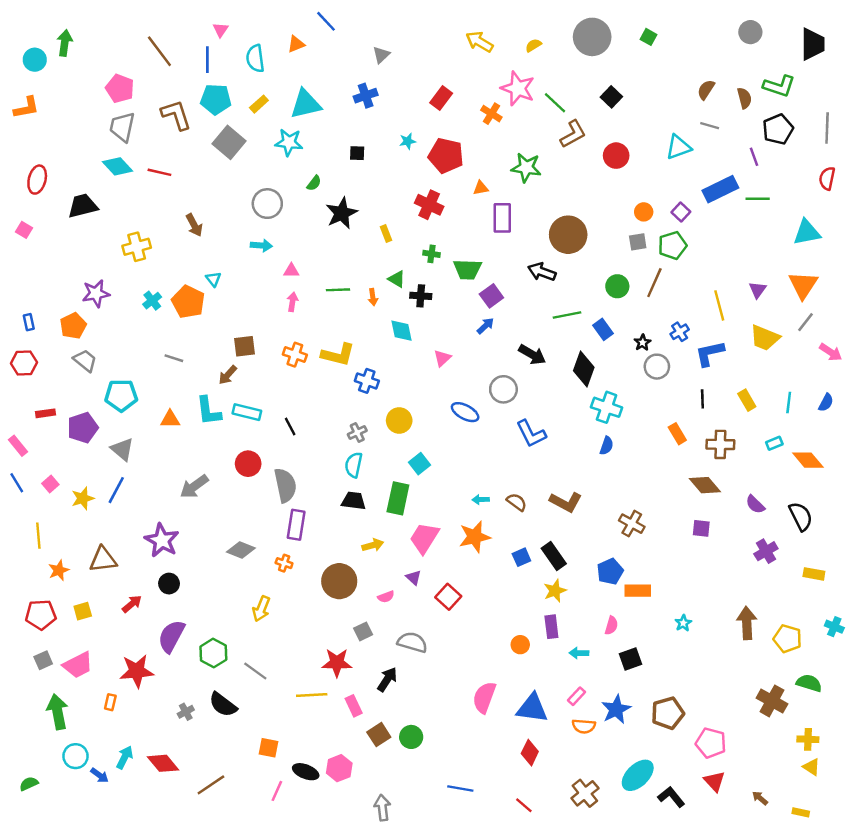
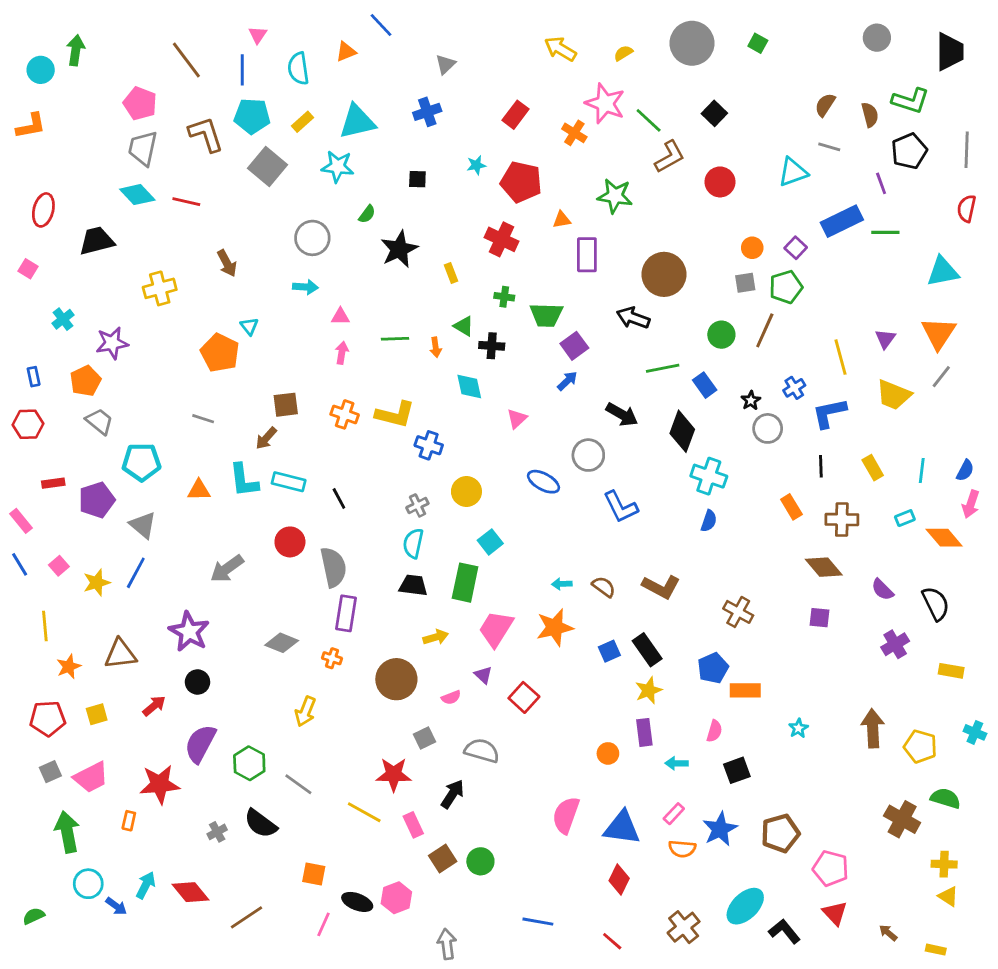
cyan cross: (152, 301) -> (63, 319), moved
pink arrow: (831, 352) -> (971, 504), moved, turned 75
yellow line: (312, 695) -> (364, 812), turned 32

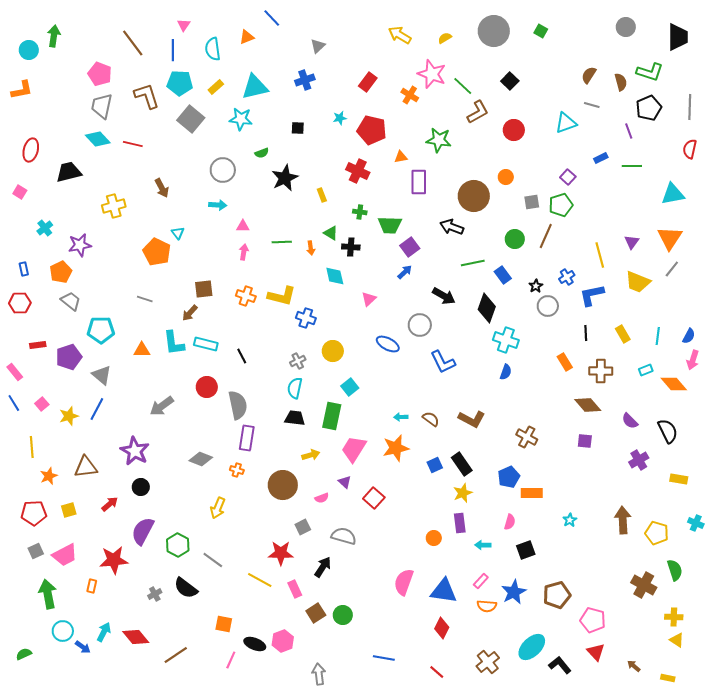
green semicircle: (367, 214) -> (262, 153), turned 32
blue rectangle: (842, 221) -> (601, 158), size x0.5
orange circle: (752, 248) -> (506, 177), moved
green semicircle: (946, 798) -> (675, 570), turned 55

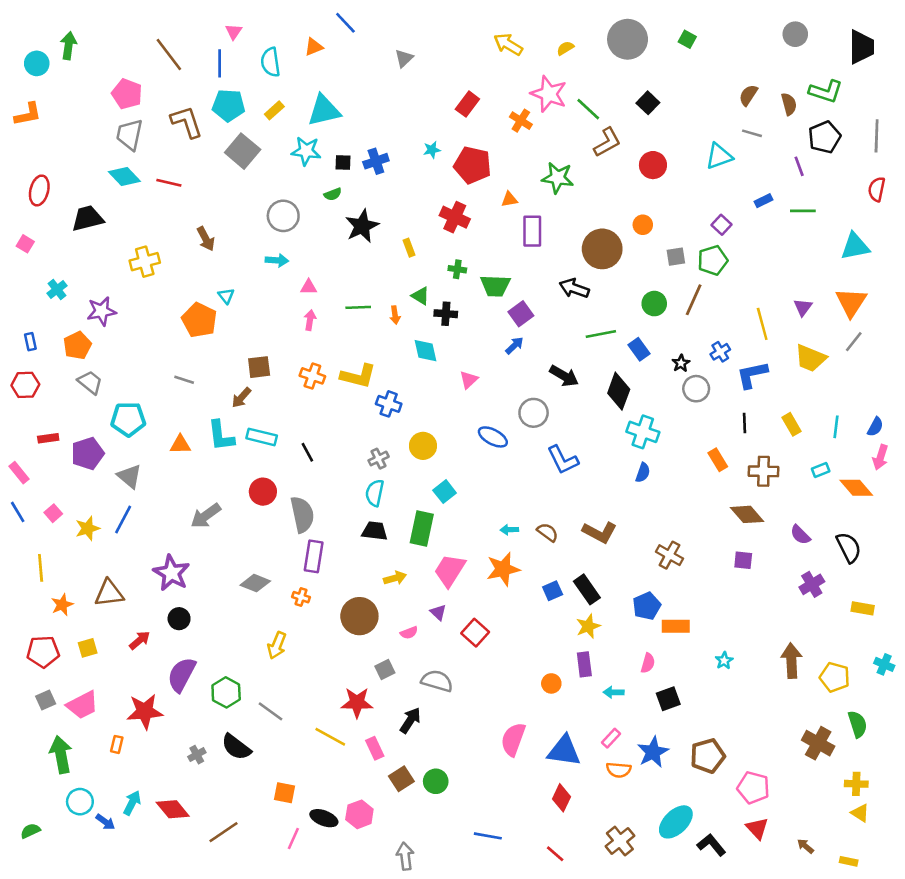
blue cross: (305, 80) -> (376, 161), moved
black square: (298, 128) -> (343, 163), moved

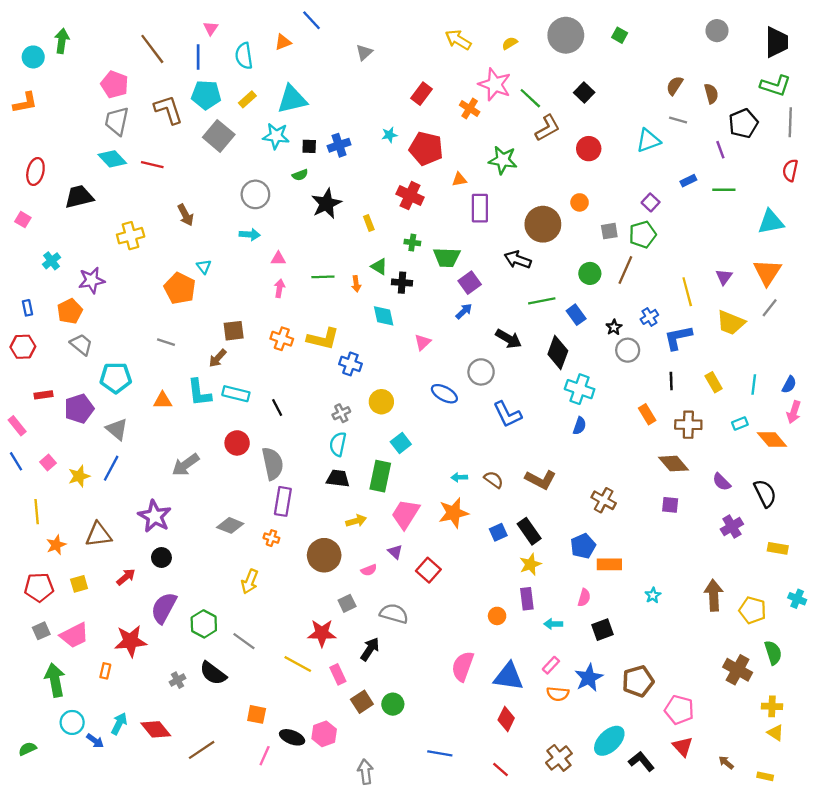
green L-shape: (826, 91) -> (775, 86), moved

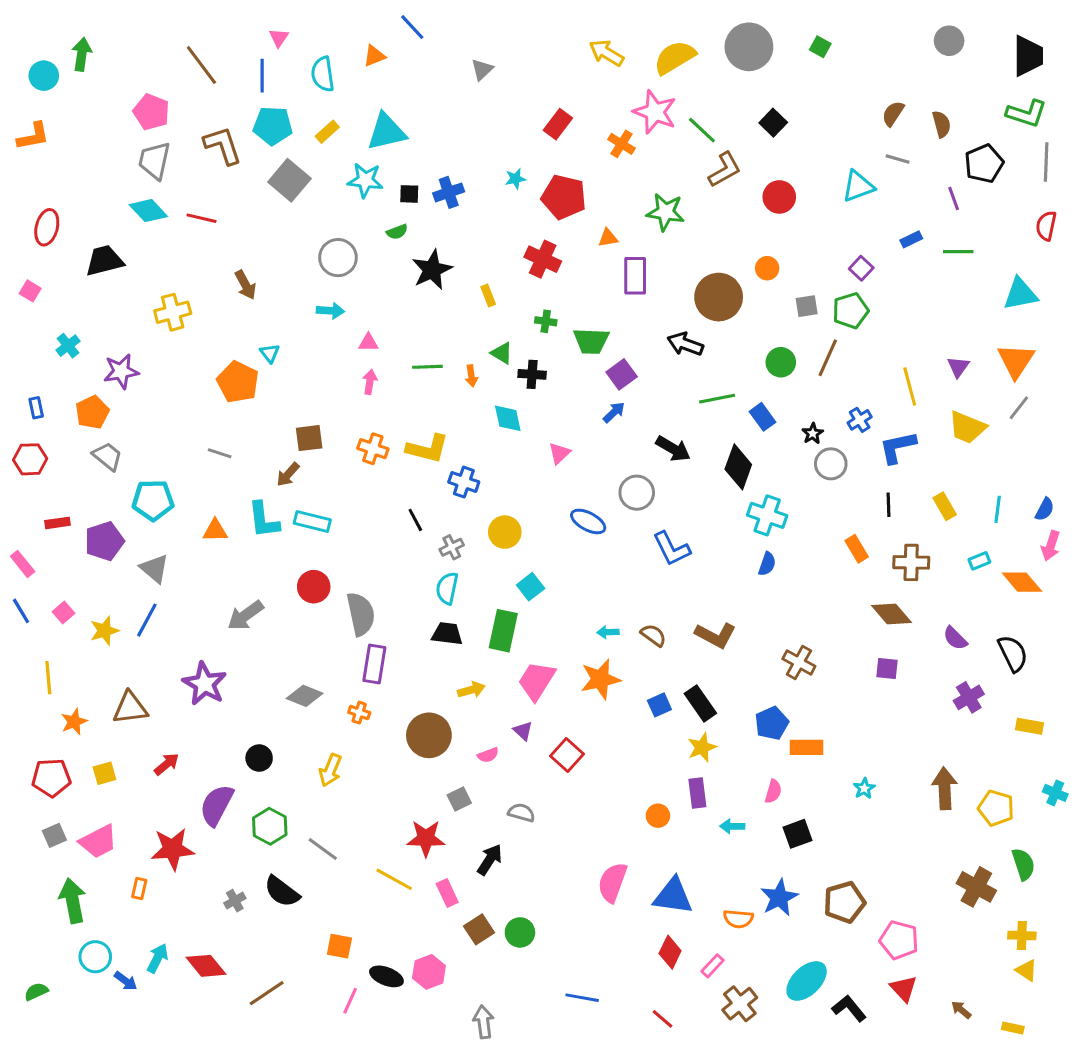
yellow semicircle: (510, 43) -> (675, 57), size x2.0
black line: (277, 407) -> (415, 520), moved
black circle: (161, 558) -> (259, 758), moved
gray semicircle: (394, 614) -> (521, 813), size x0.7
pink rectangle: (551, 665) -> (713, 966), moved

